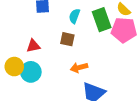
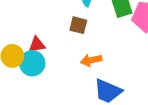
red triangle: (33, 46) -> (37, 45), moved

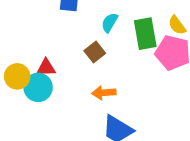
brown square: (78, 25) -> (95, 52), turned 30

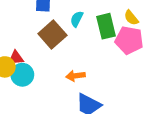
brown square: (95, 52) -> (52, 35), moved, size x1.6
red triangle: (46, 68) -> (16, 58), moved

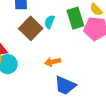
cyan semicircle: (77, 19) -> (49, 22), moved

